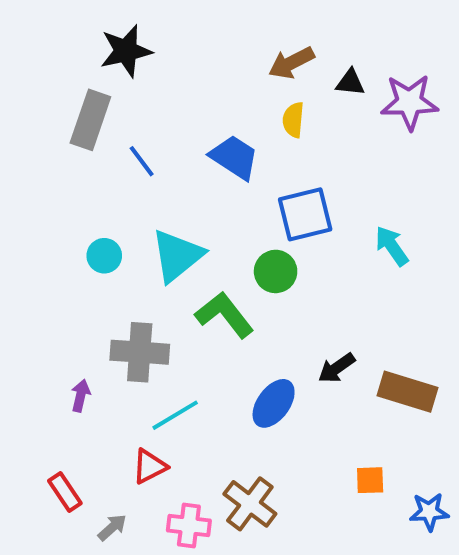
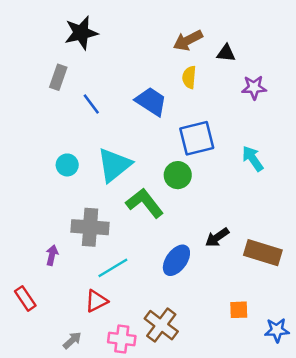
purple star: (409, 102) -> (254, 87), moved, size x0.7
gray rectangle: (90, 120) -> (58, 77), size x0.7
red rectangle: (65, 492) -> (25, 298), moved

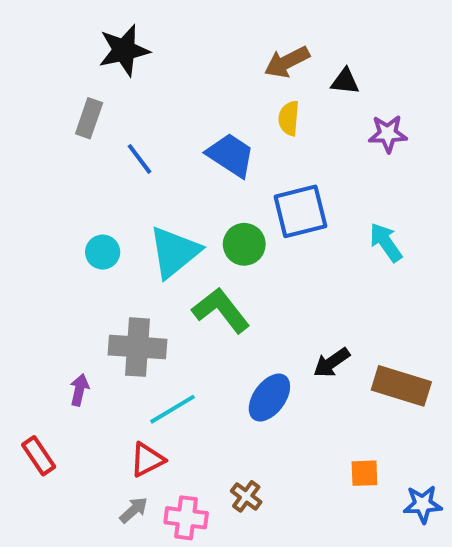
green circle: (178, 175) -> (244, 244), moved
brown cross: (161, 325) -> (246, 496), size x0.6
gray arrow: (72, 340) -> (134, 510), moved

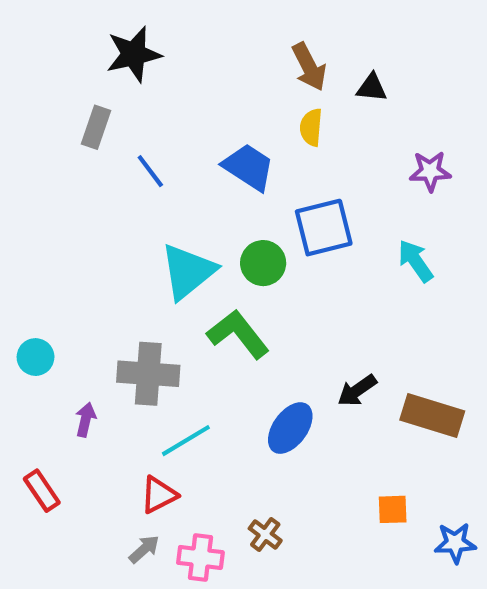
brown arrow: (287, 62) -> (309, 67), turned -90
purple star: (388, 134) -> (430, 171), moved
cyan circle: (103, 252) -> (36, 357), moved

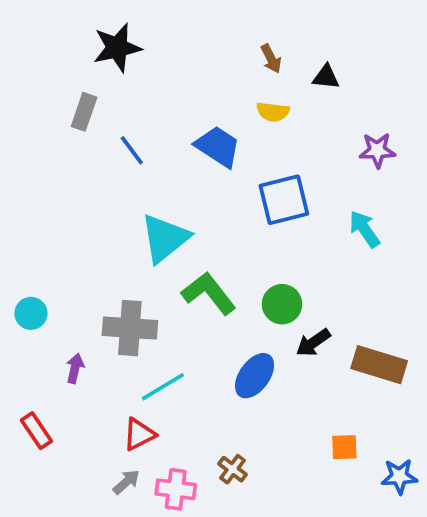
brown arrow: (309, 67) -> (271, 59), size x0.7
yellow semicircle: (311, 127) -> (273, 112), turned -88
green circle: (263, 263) -> (282, 304), moved

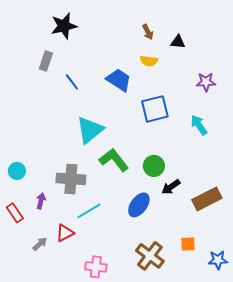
brown rectangle: (379, 365) -> (207, 199), turned -44
red rectangle: (36, 431) -> (15, 213), moved
red triangle: (139, 434) -> (65, 233), moved
brown cross: (233, 469) -> (150, 256), moved, size x1.8
gray arrow: (126, 482) -> (40, 244), moved

